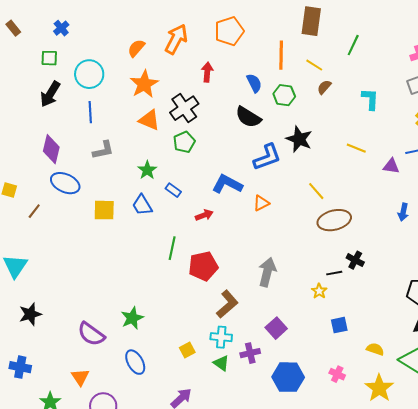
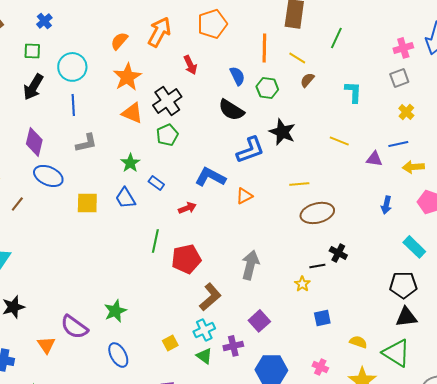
red arrow: (207, 72) -> (190, 65), turned 150
yellow line: (316, 191) -> (299, 184), turned -54
cyan cross: (221, 337) -> (204, 330), turned -30
orange triangle: (80, 377) -> (46, 345), moved

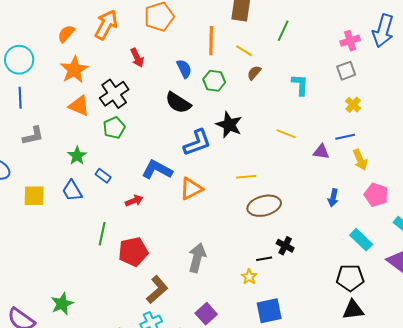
yellow arrow: (413, 167) -> (360, 160), turned -110
orange triangle: (244, 196) -> (191, 189), size x1.4
blue square: (322, 318) -> (269, 311), size x1.5

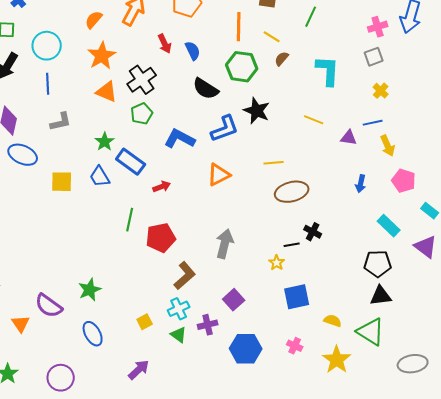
blue semicircle: (184, 69) -> (193, 51), moved
green hexagon: (214, 81) -> (242, 67), size x1.4
cyan L-shape: (300, 85) -> (328, 71), size x1.4
blue L-shape: (157, 170) -> (180, 139), moved
blue rectangle: (103, 176) -> (131, 162), size x1.8

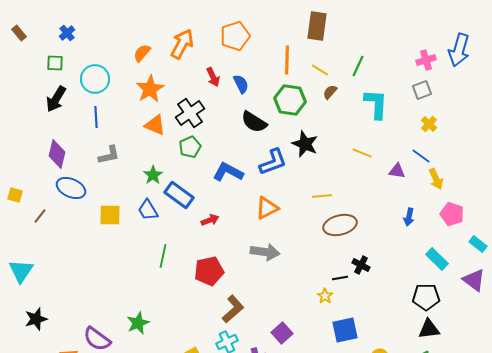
green line: (311, 17) -> (358, 66), moved
blue line: (373, 123) -> (421, 156), turned 48
green line: (130, 220) -> (163, 256), moved
gray arrow: (225, 244) -> (265, 252), moved, turned 84

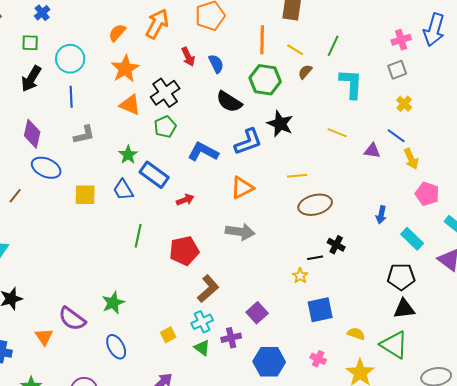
blue arrow: (409, 217) -> (381, 215), moved

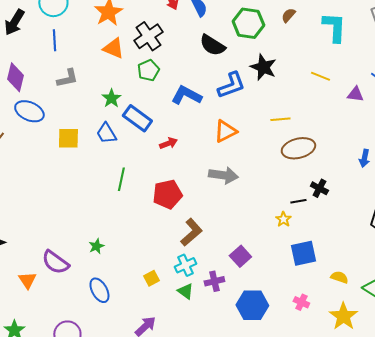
green star: (113, 303) -> (96, 246), size x0.7

